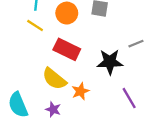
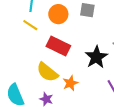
black star: (110, 62) -> (96, 57), turned -30

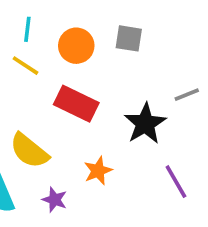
yellow semicircle: (47, 72) -> (29, 151), moved

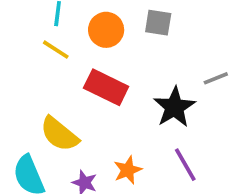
orange star: (98, 171) -> (128, 170), moved
purple line: (176, 182) -> (185, 165), moved

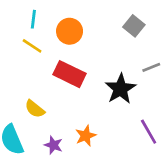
gray square: (158, 23) -> (134, 26), moved, turned 30
yellow semicircle: (59, 134) -> (35, 109), size x0.7
purple line: (185, 165) -> (149, 132), moved

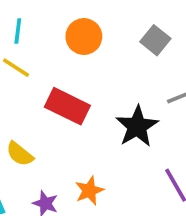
orange circle: (70, 31) -> (84, 37), moved

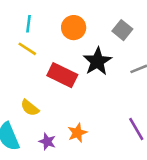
black star: (137, 126) -> (97, 61), moved

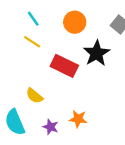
cyan line: (28, 24) -> (33, 19), turned -42
orange star: (77, 133) -> (78, 119), turned 30

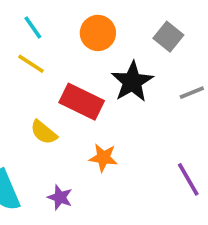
yellow semicircle: (34, 96) -> (44, 132), moved
orange star: (78, 119) -> (103, 158), moved

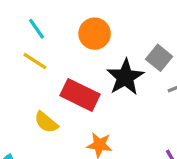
gray square: (168, 37) -> (159, 58), moved

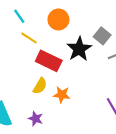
yellow line: (35, 61) -> (29, 38), moved
yellow semicircle: (46, 122) -> (40, 86), moved, turned -98

